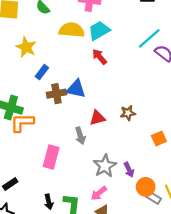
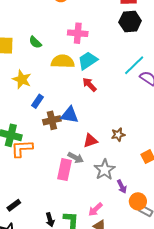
gray arrow: (80, 136) -> (76, 158), turned -42
pink rectangle: (51, 157) -> (64, 170), moved
gray star: (105, 166) -> (105, 170), moved

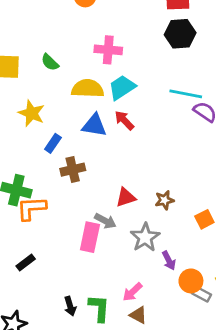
cyan line: (134, 65) -> (186, 94), turned 55
blue triangle: (70, 115) -> (94, 125), moved
brown star: (118, 135) -> (164, 200), moved
black rectangle: (14, 205) -> (26, 262), moved

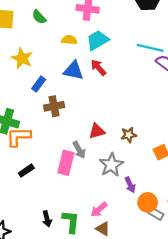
yellow semicircle: (88, 89) -> (69, 40), size x0.6
gray arrow: (105, 221) -> (79, 150), turned 30
black rectangle: (26, 262) -> (26, 171), moved

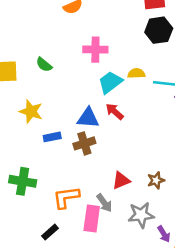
yellow semicircle: (69, 40) -> (136, 73), moved
blue rectangle: (39, 84) -> (52, 137), turned 49
brown cross: (54, 106) -> (84, 143), moved
orange L-shape: (19, 137) -> (66, 197), moved
gray star: (111, 165) -> (141, 215), turned 30

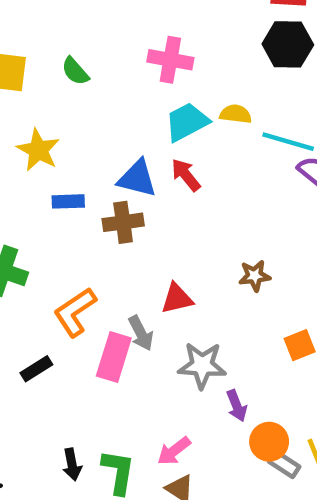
brown star: (156, 180) -> (255, 276), moved
orange L-shape: (66, 197) -> (75, 312), turned -36

